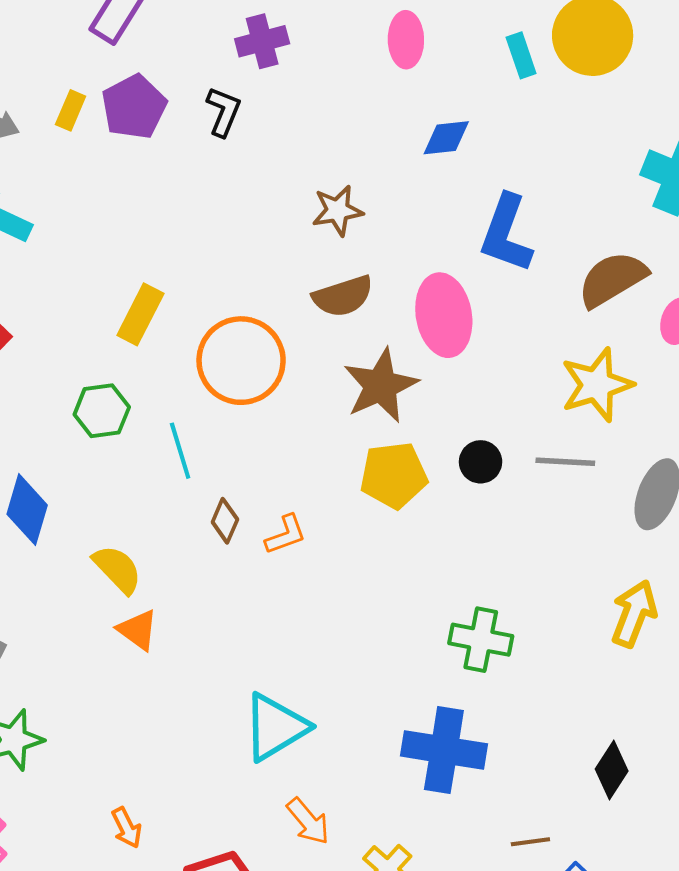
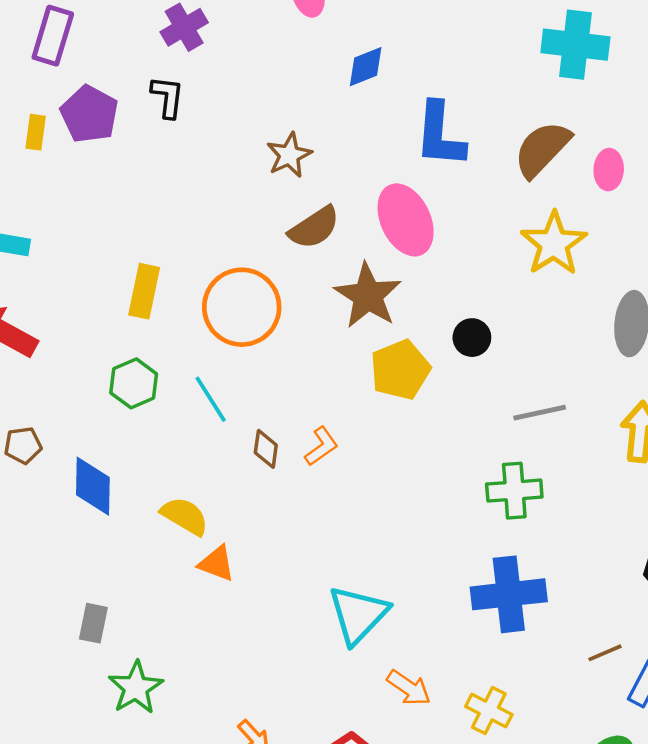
gray line: (565, 462) -> (540, 413), moved

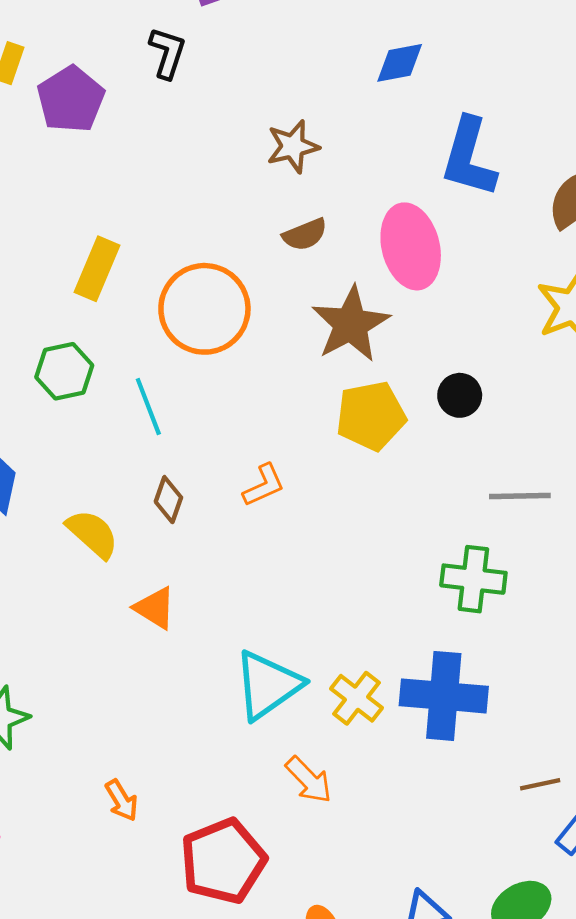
purple pentagon: (89, 114) -> (71, 99), moved
brown semicircle: (314, 228) -> (305, 235), size x0.7
brown diamond: (266, 449) -> (168, 500), moved
orange triangle: (217, 563) -> (155, 608), moved
yellow cross: (489, 711) -> (356, 698), moved

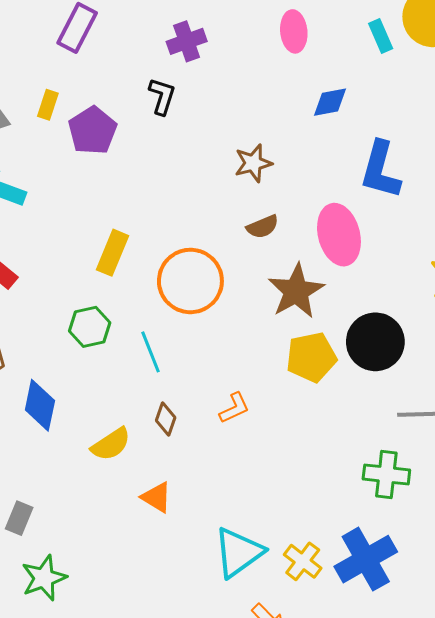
black circle: (460, 395) -> (375, 342), size x1.8
yellow semicircle: (92, 534) -> (111, 444), turned 105
blue cross: (444, 696) -> (366, 559), turned -34

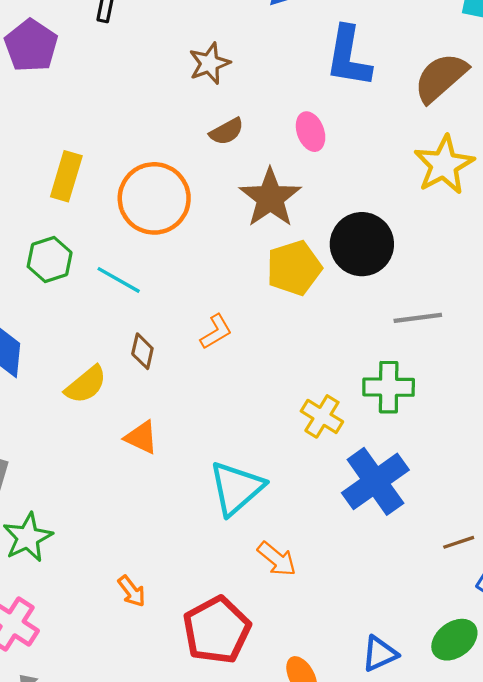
pink ellipse: (339, 235) -> (311, 132), size x0.6
cyan line: (150, 352) -> (119, 280), turned -33
yellow cross: (303, 561) -> (322, 416), moved

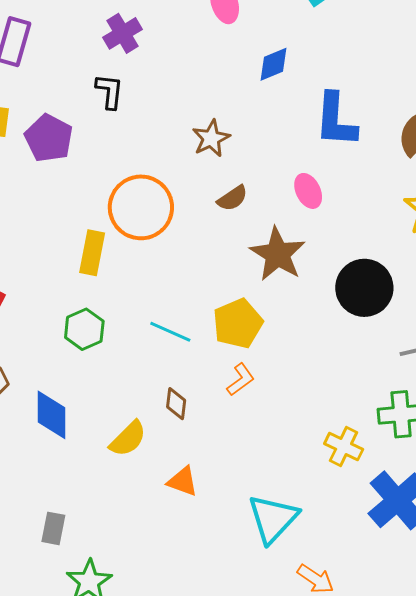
orange circle: (154, 198) -> (141, 207), moved
yellow pentagon: (294, 268) -> (238, 323), moved
cyan line: (119, 280) -> (170, 332), moved

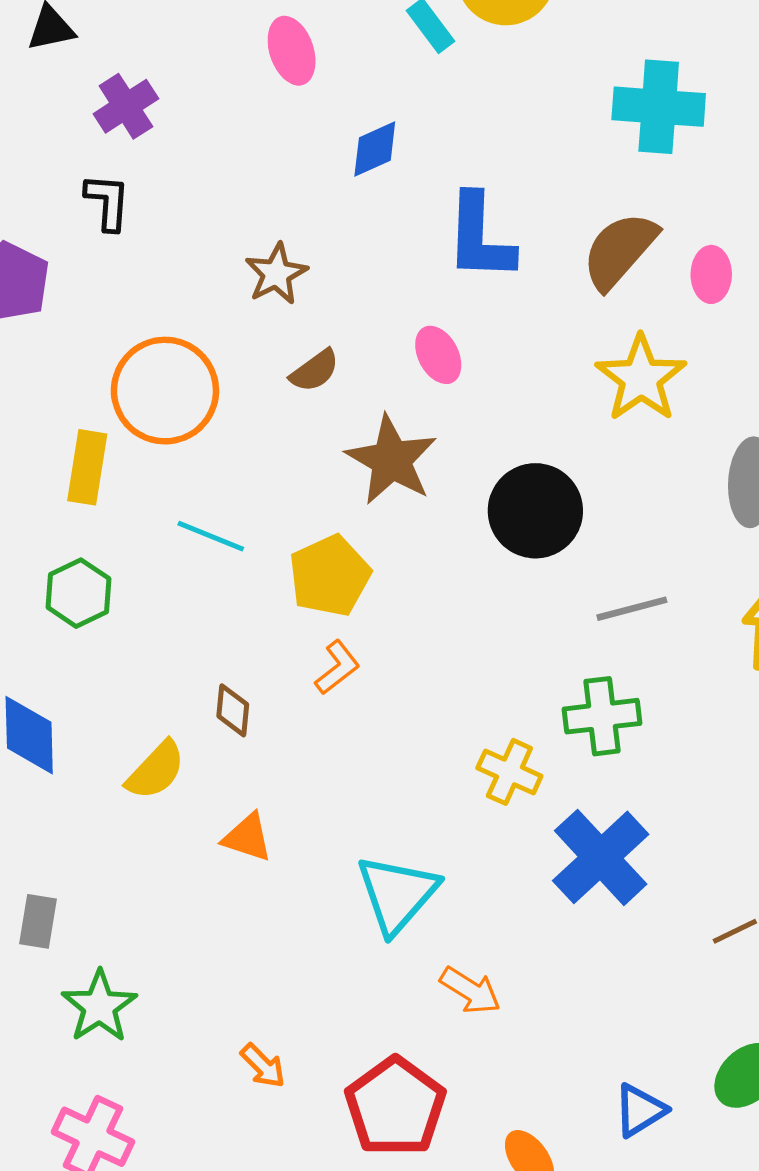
cyan line: (170, 332) -> (211, 536), moved

